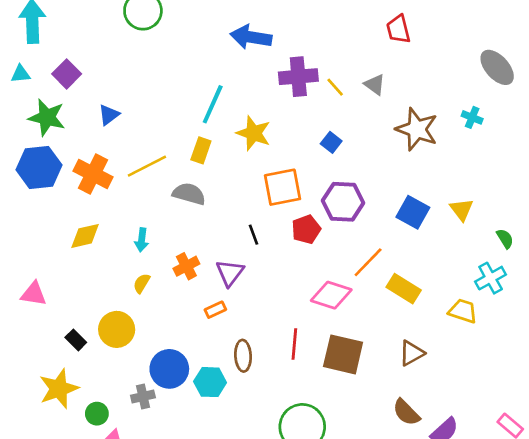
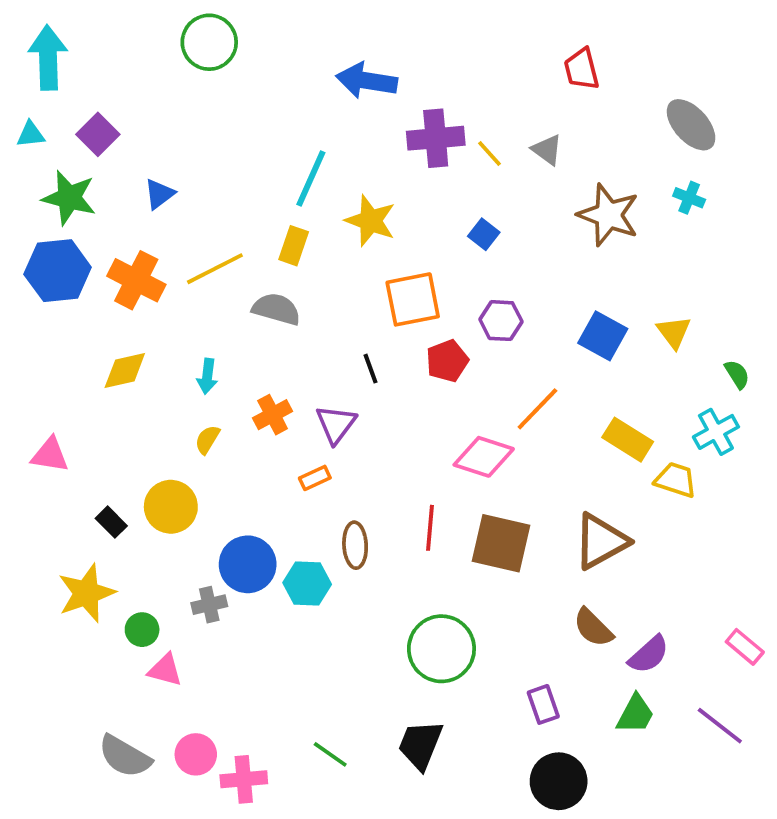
gray ellipse: (497, 67) -> (691, 125), moved
purple hexagon: (343, 202) -> (501, 321), size x0.7
yellow rectangle: (404, 289) -> (628, 440), moved
brown triangle: (412, 353) -> (601, 541), size x1.5

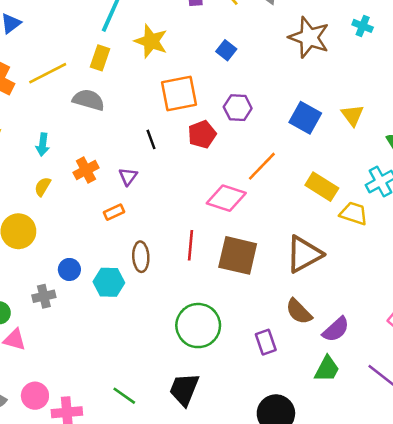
purple triangle: (336, 424) -> (128, 176), size x0.7
blue circle: (248, 564) -> (69, 269), size x0.6
purple rectangle: (543, 704) -> (266, 342), moved

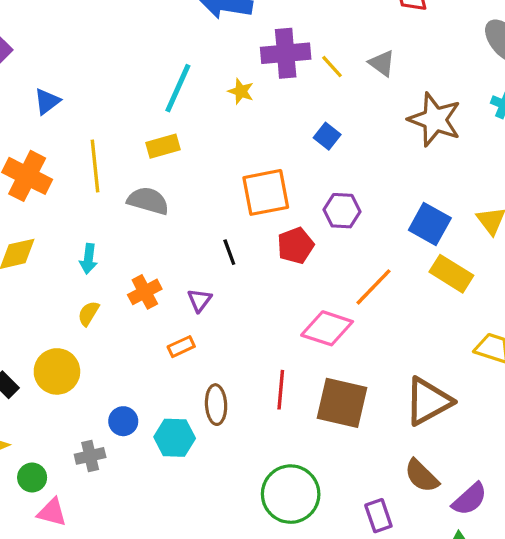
yellow star: (151, 41) -> (241, 91), moved, size x0.6
yellow rectangle: (100, 58) -> (163, 146), turned 55
yellow line: (48, 73) -> (95, 166), turned -69
yellow rectangle: (322, 187) -> (451, 274), moved

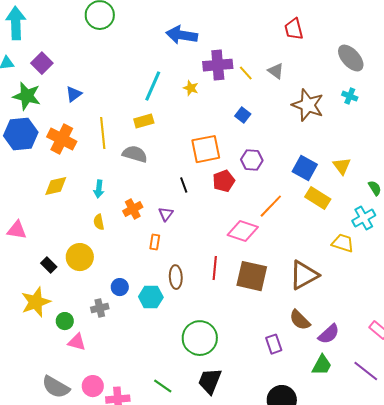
yellow semicircle: (88, 313) -> (99, 222), turned -42
orange rectangle: (181, 347) -> (155, 242), turned -56
green circle: (291, 494) -> (200, 338), moved

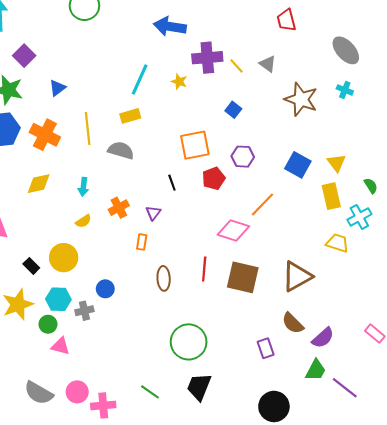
yellow rectangle: (318, 198) -> (331, 196), moved, turned 45
yellow semicircle: (99, 222) -> (83, 221), turned -112
cyan hexagon: (151, 297) -> (58, 299), moved
purple line: (366, 371) -> (345, 388), moved

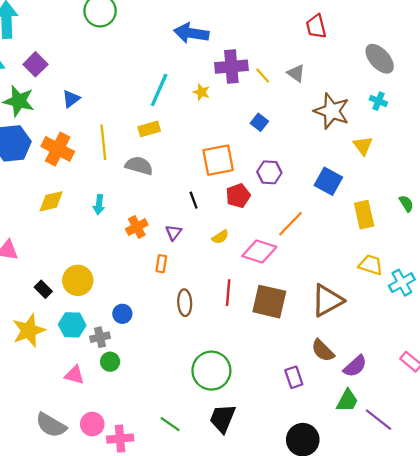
yellow triangle: (336, 163) -> (363, 146), moved
cyan cross: (359, 217) -> (402, 283), moved
yellow semicircle: (83, 221) -> (220, 237), moved
green circle: (48, 324) -> (110, 362), moved

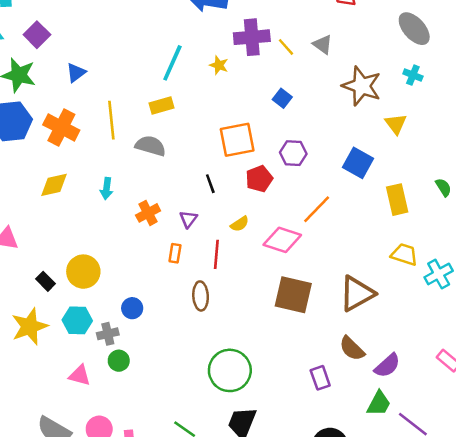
red line: (228, 293) -> (216, 254), moved

